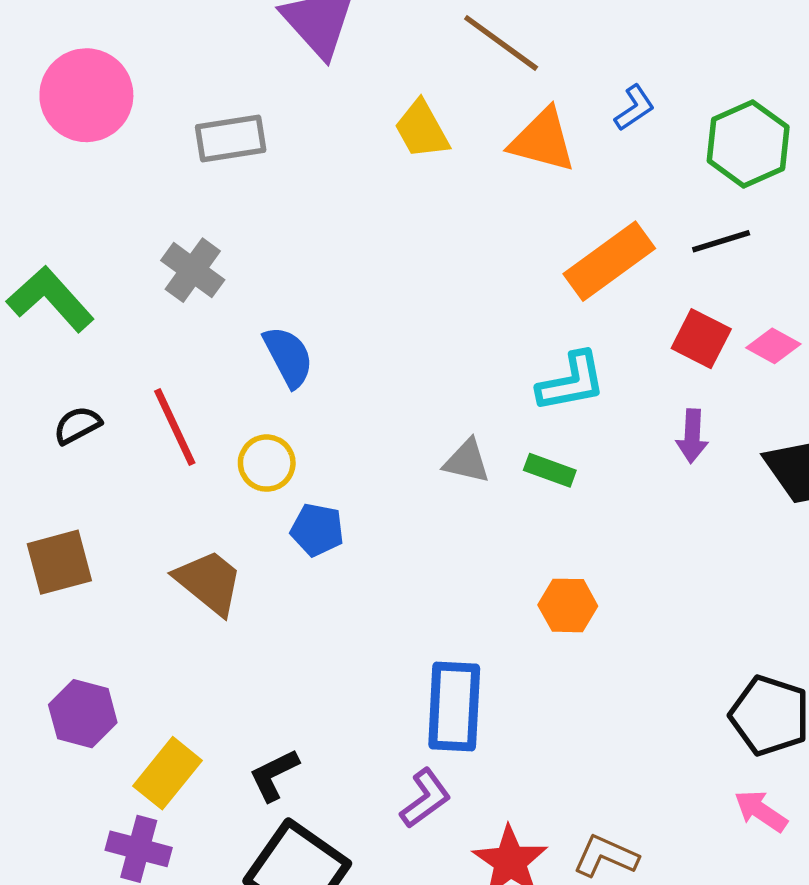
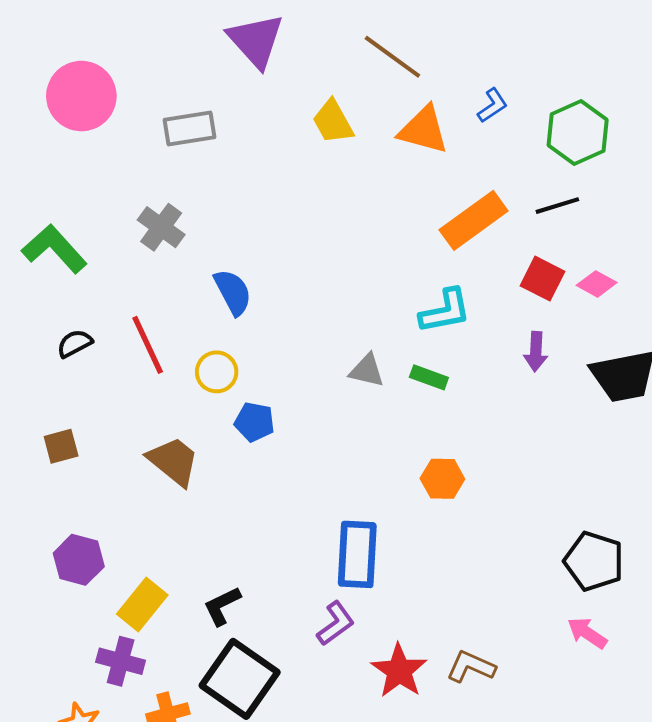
brown square: (59, 562) -> (61, 446), size x0.7

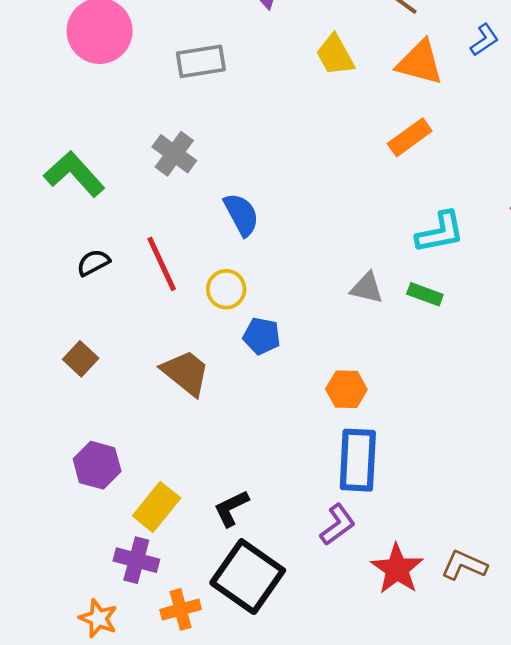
orange rectangle: (474, 220) -> (410, 137), moved, size x0.7
brown square: (61, 446) -> (81, 359), turned -32
orange hexagon: (442, 479) -> (346, 389), moved

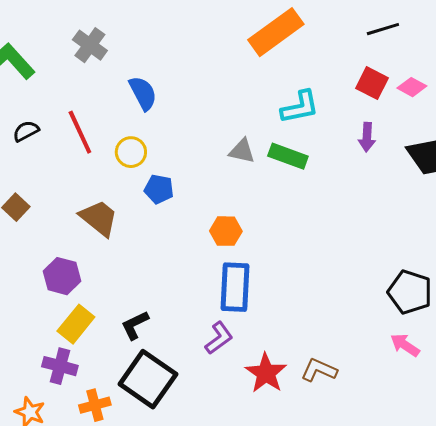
orange rectangle: (410, 137) -> (276, 32), size x1.6
green rectangle: (425, 294) -> (288, 156), size x1.4
purple hexagon: (97, 465) -> (62, 276), moved

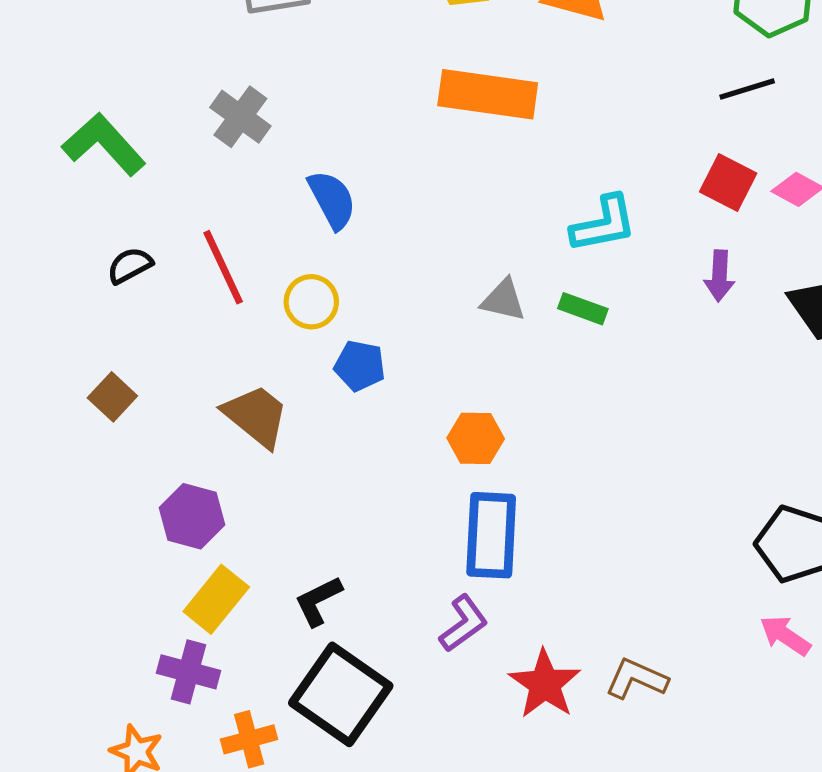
orange rectangle: (276, 32) -> (488, 94), moved, turned 44
green rectangle: (288, 156) -> (583, 309), size x0.7

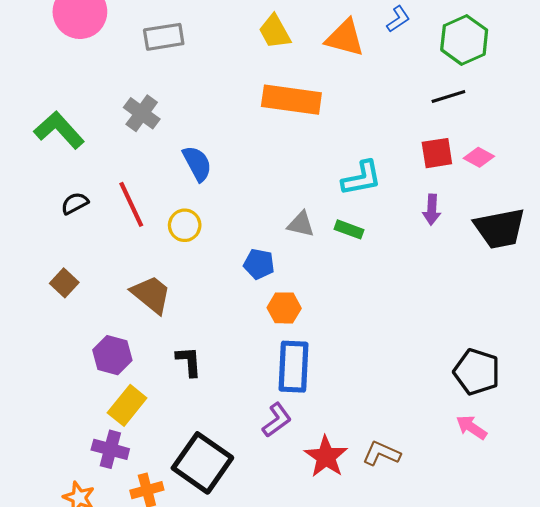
red square: (728, 182) -> (437, 153), turned -36
blue pentagon: (360, 366) -> (259, 264), moved
black L-shape: (318, 601) -> (189, 361), moved, turned 112

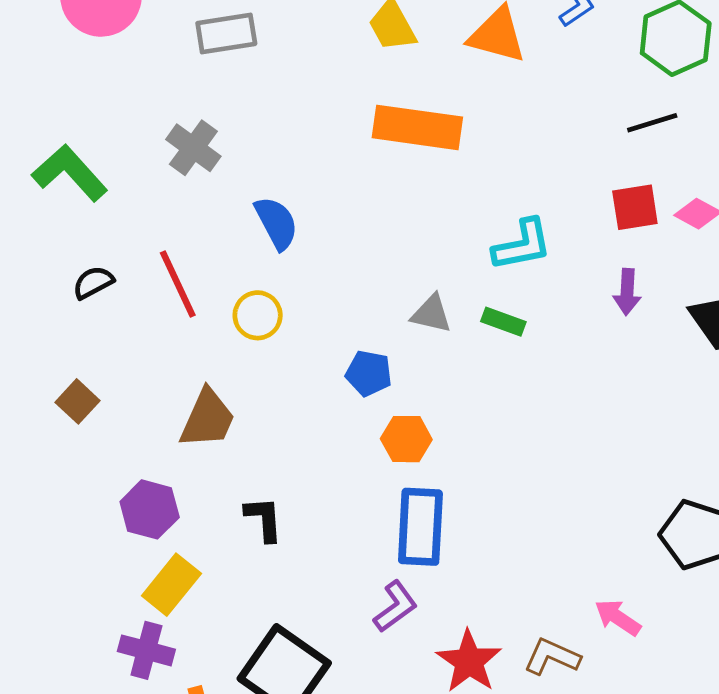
brown trapezoid: (151, 294) -> (207, 419), turned 75
pink arrow: (471, 427) -> (618, 618), moved

